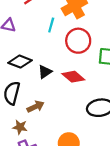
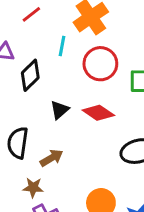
black diamond: (20, 62) -> (30, 75), moved, turned -60

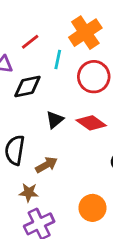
red line: (31, 14) -> (30, 42), moved
black diamond: (30, 75) -> (27, 87), turned 32

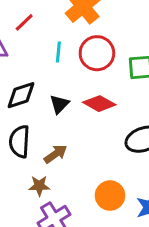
cyan line: (58, 59) -> (58, 52), moved
black diamond: (27, 87) -> (21, 95), moved

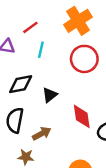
cyan line: (58, 52) -> (41, 50), moved
red diamond: (99, 104) -> (82, 116), moved, turned 45

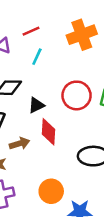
red circle: (84, 59) -> (77, 95), moved
red diamond: (82, 116) -> (48, 132), moved

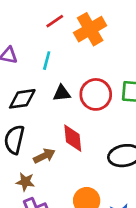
red line: (31, 31) -> (55, 21), moved
black triangle: (36, 105) -> (62, 93), moved, turned 30

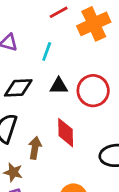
brown arrow: (44, 156) -> (35, 148), turned -60

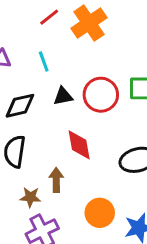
cyan line: (47, 52) -> (44, 61), turned -30
brown arrow: (35, 148) -> (56, 180), moved

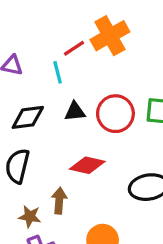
red line: (49, 17) -> (74, 48), moved
red diamond: (79, 145) -> (87, 165), turned -72

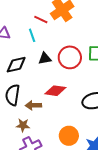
red line: (74, 48) -> (41, 20), turned 64
brown arrow: (59, 201) -> (33, 105), moved, turned -91

